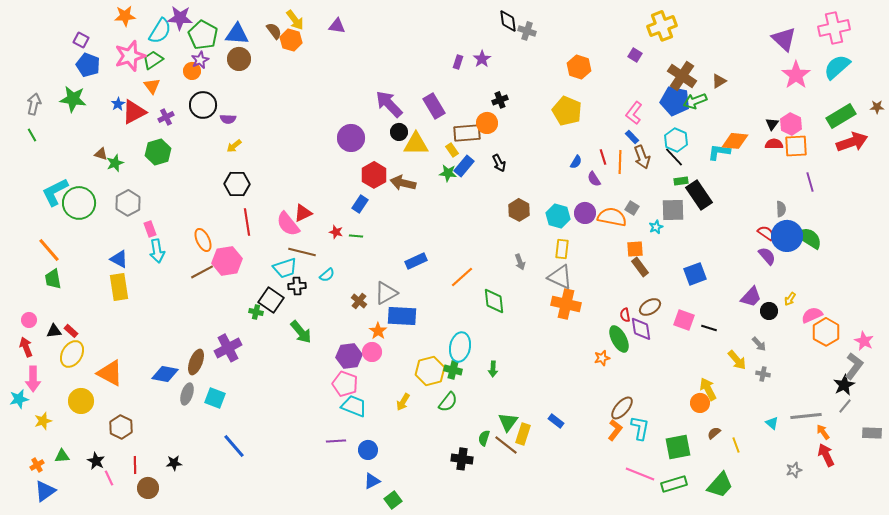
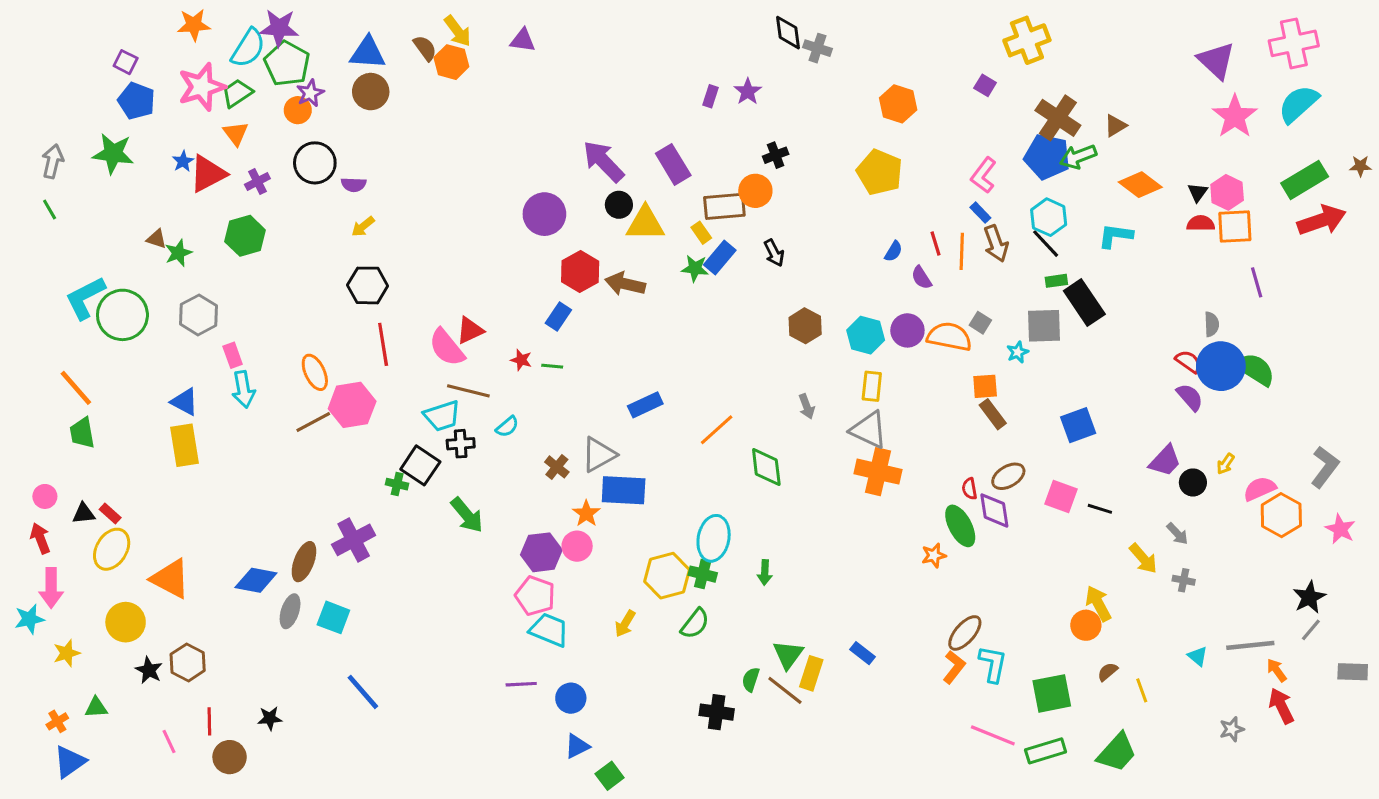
green pentagon: (203, 35) -> (287, 64), moved
orange diamond: (735, 141) -> (1140, 185), moved, turned 32
gray L-shape: (854, 366) -> (1325, 467), moved
black star: (96, 461) -> (149, 670), moved

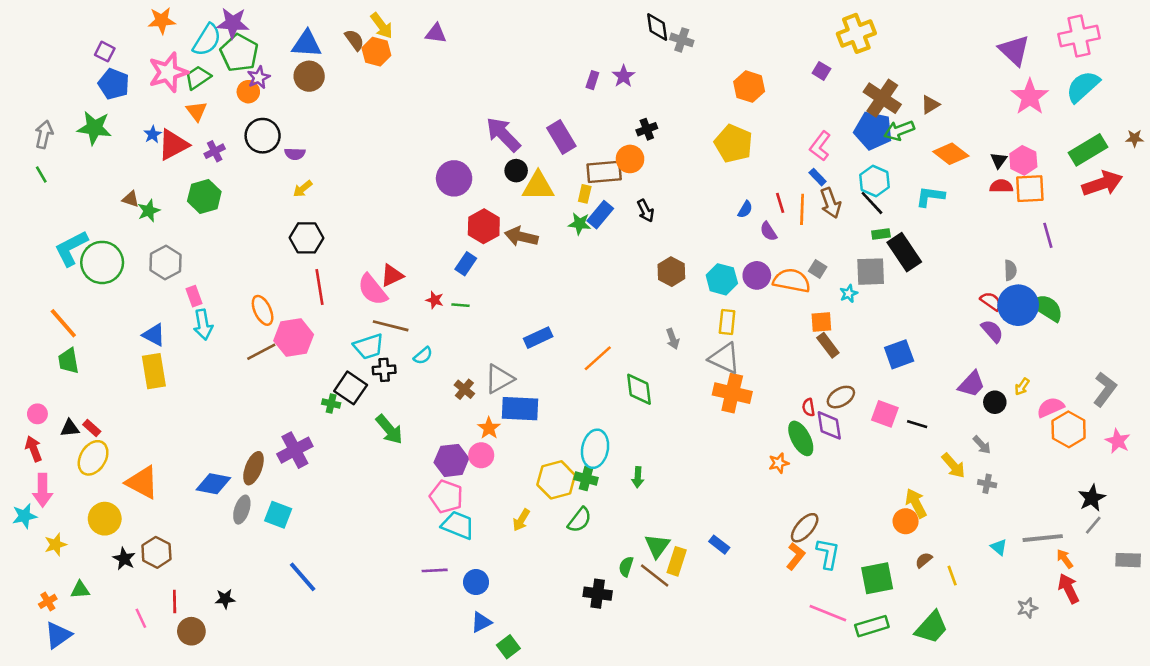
yellow rectangle: (701, 233) -> (585, 194), turned 48

